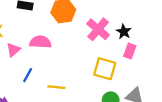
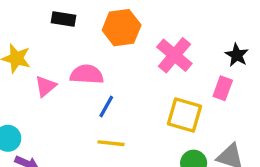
black star: (124, 32) -> (237, 55), moved
blue line: (28, 75) -> (106, 106), moved

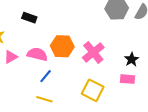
orange hexagon: (122, 28) -> (62, 46), moved
pink rectangle: (223, 88) -> (128, 79), moved, turned 64

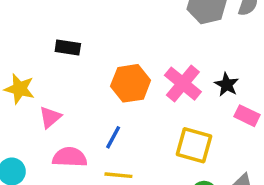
pink semicircle: (37, 54) -> (70, 157), moved
black star: (132, 59) -> (227, 85), moved
pink rectangle: (128, 79) -> (247, 116), turned 32

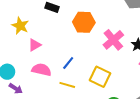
orange hexagon: (131, 83) -> (84, 22), moved
yellow square: (194, 145) -> (100, 77), moved

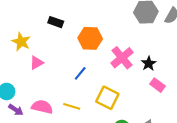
blue line: (68, 63) -> (80, 73), moved
pink semicircle: (41, 70) -> (42, 107), moved

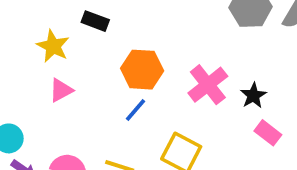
orange hexagon: (90, 38) -> (142, 70), moved
yellow star: (21, 42) -> (53, 46), moved

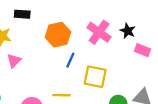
blue line: (136, 110) -> (70, 60), moved

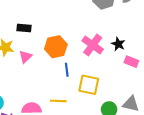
blue line: (70, 60) -> (67, 70), turned -32
pink triangle: (14, 61) -> (25, 57), moved

